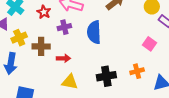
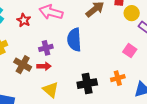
purple cross: (64, 27) -> (46, 48), moved
brown cross: (41, 46) -> (23, 65), moved, turned 30
yellow triangle: (70, 82) -> (51, 90), turned 30

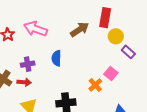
blue semicircle: (74, 40) -> (56, 58), size x0.7
orange cross: (118, 78) -> (95, 85), moved, turned -32

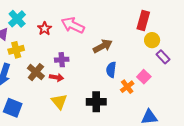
brown arrow: (80, 29) -> (103, 46), moved
blue semicircle: (56, 58) -> (111, 70), moved

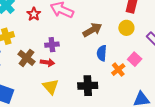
yellow circle: (152, 40) -> (126, 28), moved

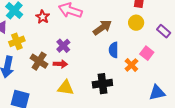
purple cross: (52, 45) -> (63, 46), turned -32
yellow triangle: (51, 87) -> (66, 88), turned -36

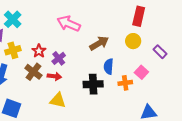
red star: (43, 17) -> (39, 51), moved
orange cross: (131, 65) -> (125, 83), turned 32
black cross: (102, 84) -> (93, 84), moved

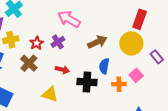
yellow circle: (133, 41) -> (131, 43), size x1.5
purple cross: (59, 58) -> (58, 42), moved
red arrow: (54, 76) -> (62, 70), moved

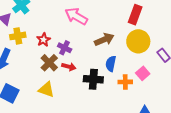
red rectangle: (140, 19) -> (135, 15), moved
purple cross: (58, 42) -> (65, 48), moved, turned -32
brown cross: (29, 63) -> (49, 63), moved
yellow triangle: (50, 94) -> (46, 90), moved

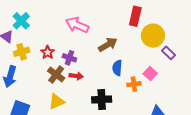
yellow circle: (138, 41) -> (153, 36), moved
black cross: (93, 79) -> (102, 99), moved
yellow triangle: (46, 90) -> (57, 102), turned -36

